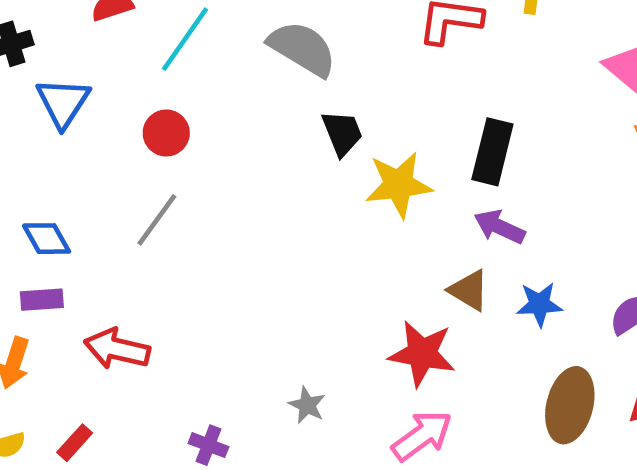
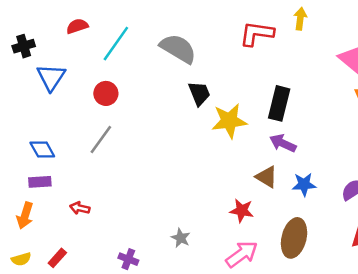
red arrow: (117, 349) -> (80, 208), size x0.6
red star: (422, 354) -> (242, 211), size x0.7
brown ellipse: (570, 405) -> (294, 238), moved

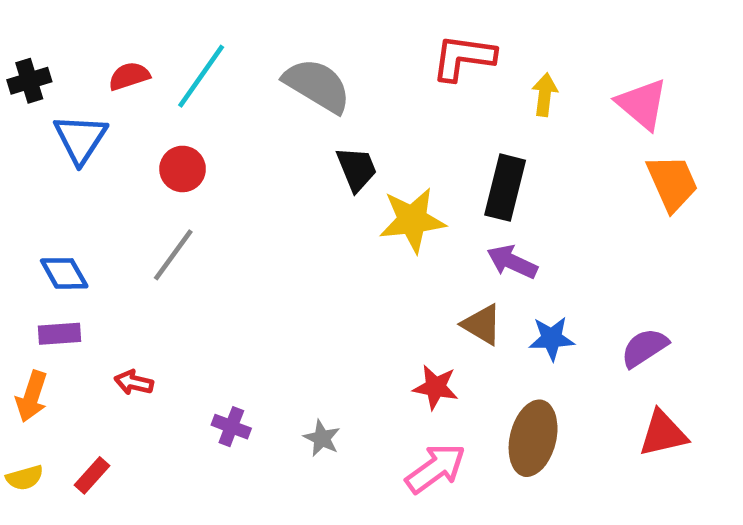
yellow arrow: (300, 19) -> (545, 95), moved
red semicircle: (77, 26) -> (129, 76), moved
purple cross: (128, 259) -> (231, 427), moved

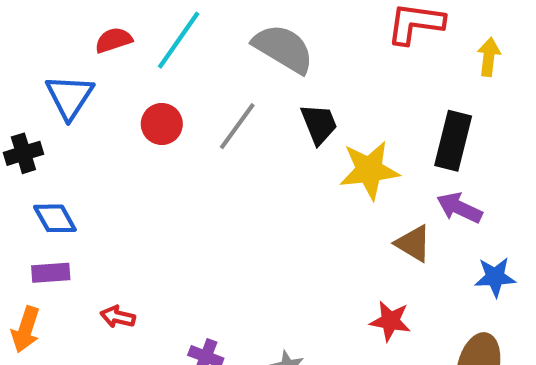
black cross: (29, 81) -> (23, 153), moved
gray line: (173, 255) -> (237, 126), moved
brown triangle: (482, 324) -> (413, 243), moved

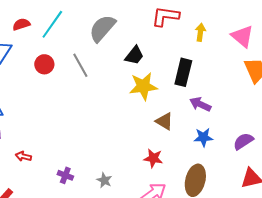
gray semicircle: (283, 49) -> (102, 28), turned -80
black trapezoid: (319, 124) -> (134, 55), moved, turned 60
gray line: (237, 126) -> (80, 65), turned -65
purple arrow: (459, 208) -> (200, 104), moved

